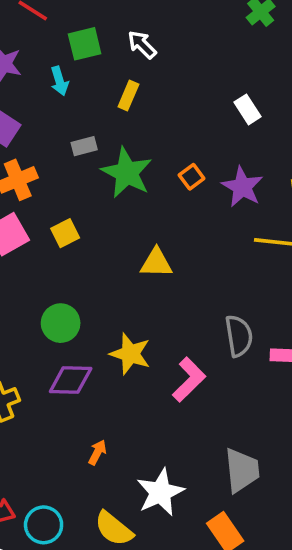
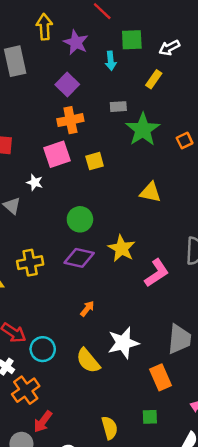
white arrow: (142, 45) -> (169, 48), turned -84

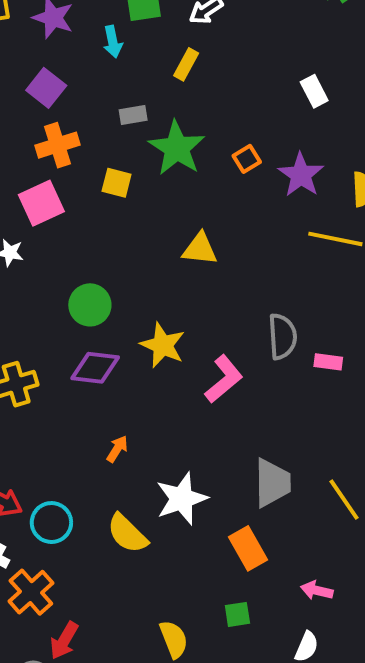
yellow square: (95, 161) -> (117, 183), moved, turned 36

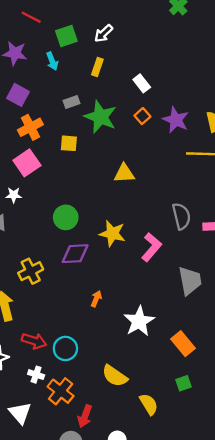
white rectangle: (314, 91) -> (142, 83), moved
gray trapezoid: (272, 483) -> (190, 281), moved
yellow semicircle: (127, 534) -> (115, 376), moved

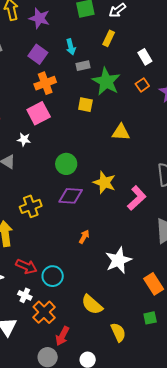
cyan arrow: (52, 61) -> (71, 47), moved
yellow square: (69, 143) -> (85, 105), moved

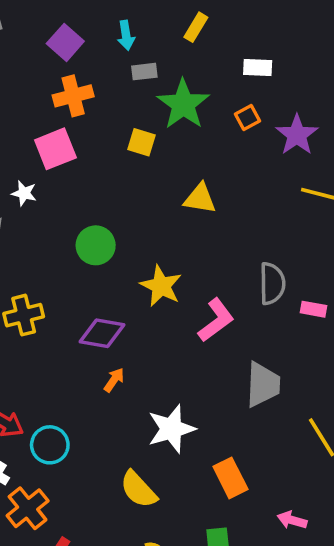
white rectangle: (145, 57) -> (258, 68), turned -63
purple diamond: (71, 196) -> (102, 333), moved
yellow semicircle: (92, 305) -> (138, 489), moved

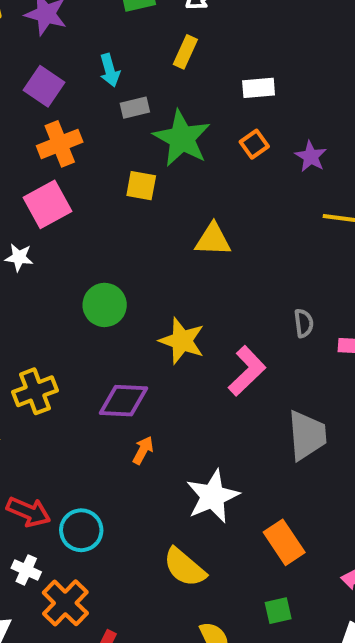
purple star: (297, 135) -> (311, 156), size x0.7
gray semicircle: (272, 284) -> (304, 323), size x0.6

